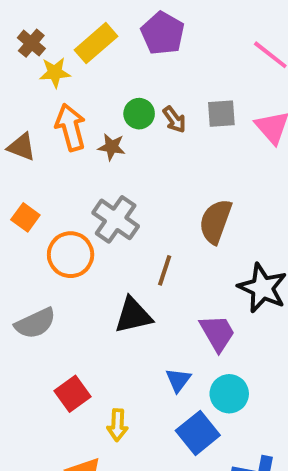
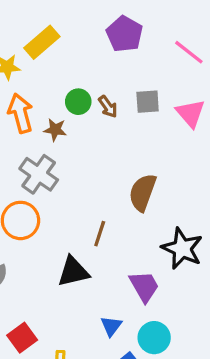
purple pentagon: (163, 33) -> (124, 34), moved
gray cross: (116, 219) -> (39, 174), moved

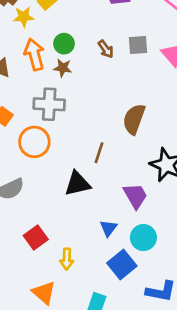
green circle: (78, 102) -> (64, 44), moved
gray cross: (39, 174) -> (49, 104), turned -32

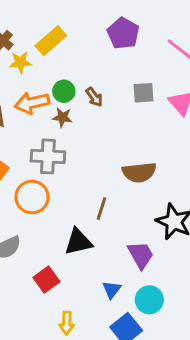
brown arrow: (106, 49) -> (94, 97), moved
orange arrow: (34, 54) -> (32, 103), turned -88
brown semicircle: (134, 119) -> (139, 172), turned -116
red square: (36, 238) -> (46, 280), moved

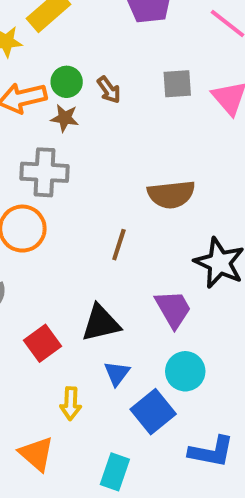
black triangle: (78, 242) -> (101, 323), moved
blue triangle: (112, 290) -> (117, 373), moved

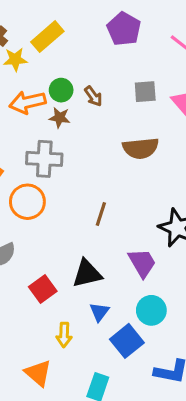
brown semicircle: (171, 194) -> (141, 148), moved

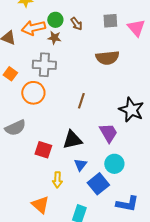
red square: (43, 289) -> (43, 150), turned -36

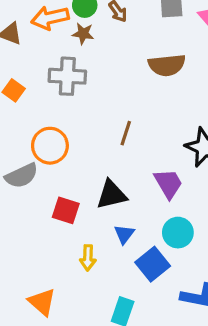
orange circle: (33, 93) -> (50, 146), moved
orange triangle: (40, 205) -> (42, 302), moved

